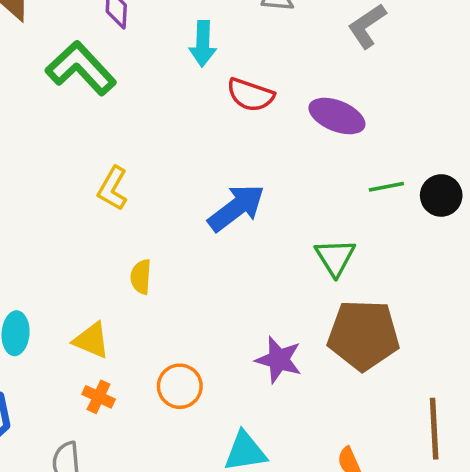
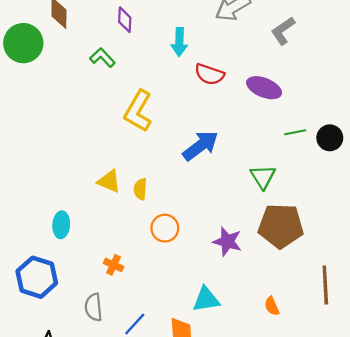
green L-shape: (81, 68) -> (102, 58), size x0.6
yellow L-shape: (113, 188) -> (138, 111), moved, size x1.5
yellow triangle: (91, 340) -> (109, 181), moved
orange circle: (180, 386) -> (165, 228), moved

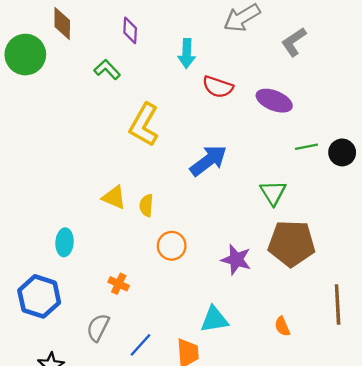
gray semicircle: (94, 307) -> (98, 328), turned 32

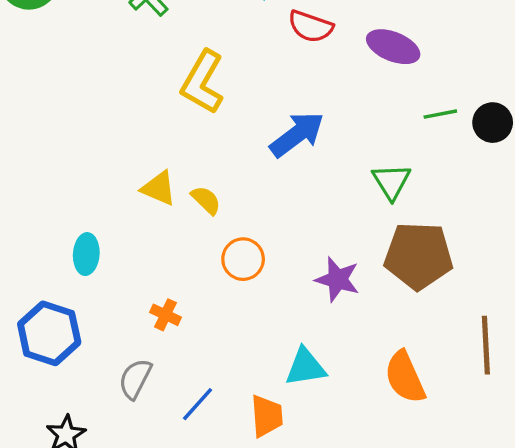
yellow semicircle: (146, 205) -> (206, 200), turned 130
orange semicircle: (282, 326) -> (405, 377), size x1.8

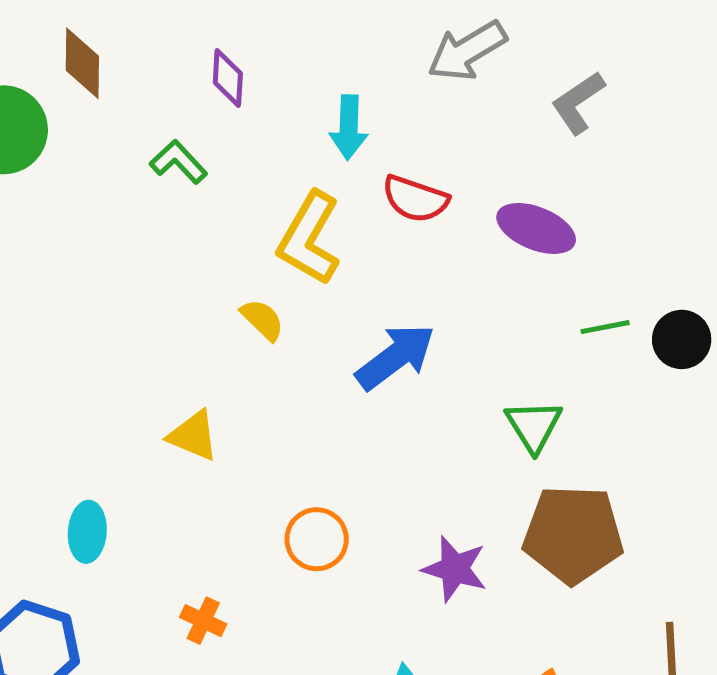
yellow L-shape: (203, 82) -> (309, 238), moved
yellow semicircle: (206, 200) -> (262, 320), moved

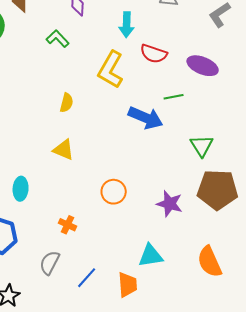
yellow semicircle: (262, 320) -> (67, 103), moved, turned 60
green line: (605, 327) -> (174, 97), moved
blue arrow: (396, 357) -> (146, 118), turned 60

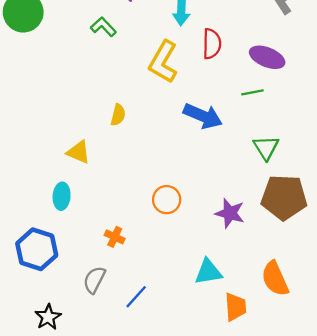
red semicircle: (154, 54) -> (212, 44), turned -108
green line: (174, 97) -> (252, 92), moved
yellow semicircle: (67, 103) -> (118, 115), moved
yellow triangle: (64, 150) -> (79, 152), moved
orange trapezoid: (128, 285) -> (236, 307), moved

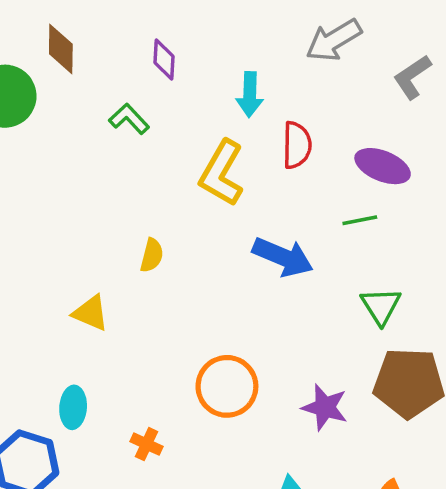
cyan ellipse: (62, 196) -> (73, 407), moved
orange circle: (167, 200) -> (227, 386), size x1.4

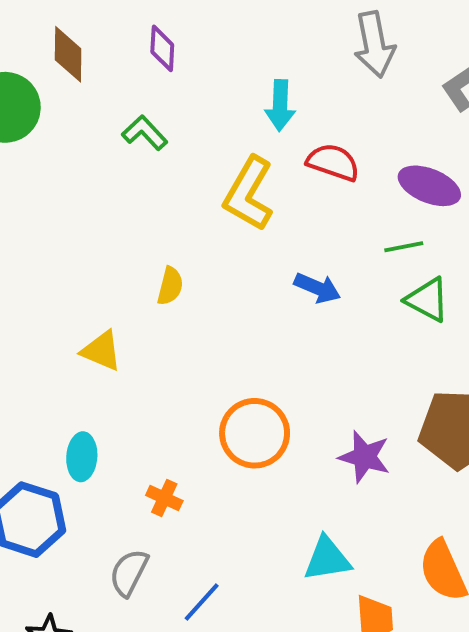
gray arrow: (334, 40) -> (374, 44), turned -70
purple diamond: (164, 59) -> (162, 48), moved
red semicircle: (297, 145) -> (333, 162), turned -72
blue arrow: (283, 257) -> (317, 288), size x0.7
green triangle: (381, 306) -> (427, 300), moved, turned -30

